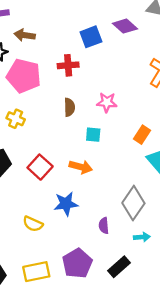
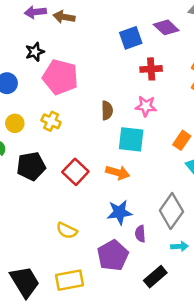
brown arrow: (25, 35) -> (64, 17), moved
red cross: (68, 65) -> (151, 69), moved
cyan square: (93, 135) -> (131, 139), size x1.6
blue star: (66, 204) -> (119, 212), moved
purple pentagon: (77, 263) -> (113, 255), moved

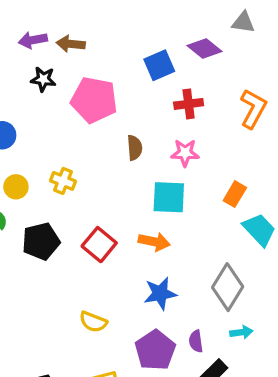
black star: (35, 52) -> (43, 79), moved, turned 30
pink pentagon: (60, 77) -> (94, 100), moved
brown semicircle: (107, 110) -> (135, 148), moved
purple semicircle: (140, 234) -> (196, 341), moved

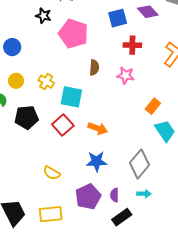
cyan square: (169, 197) -> (71, 97), moved

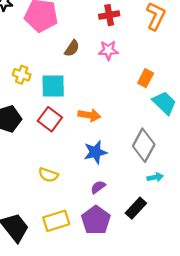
brown semicircle: (94, 67) -> (72, 48), turned 42
purple semicircle: (114, 195) -> (98, 187), moved, turned 64
purple pentagon: (88, 197) -> (96, 220), moved

